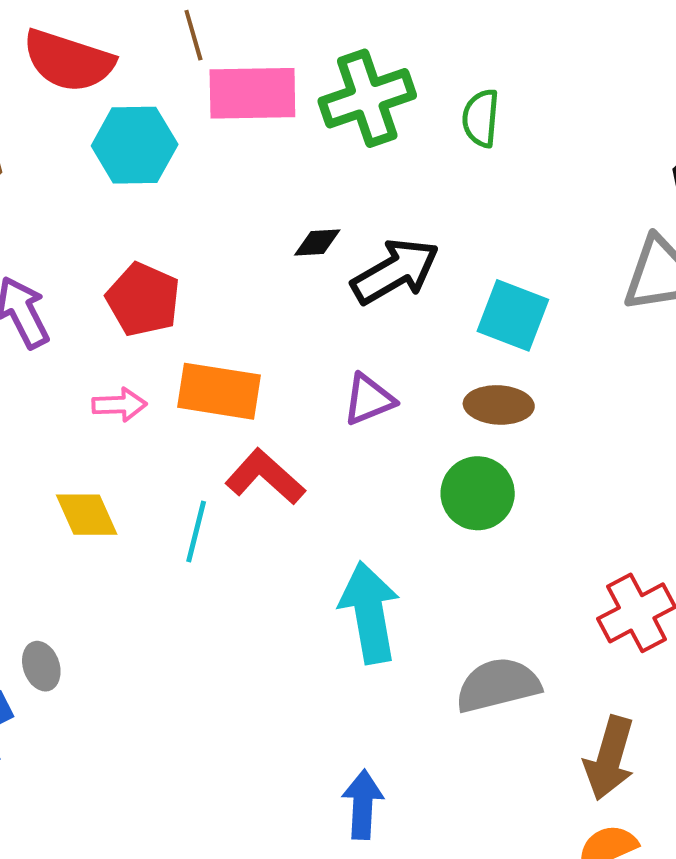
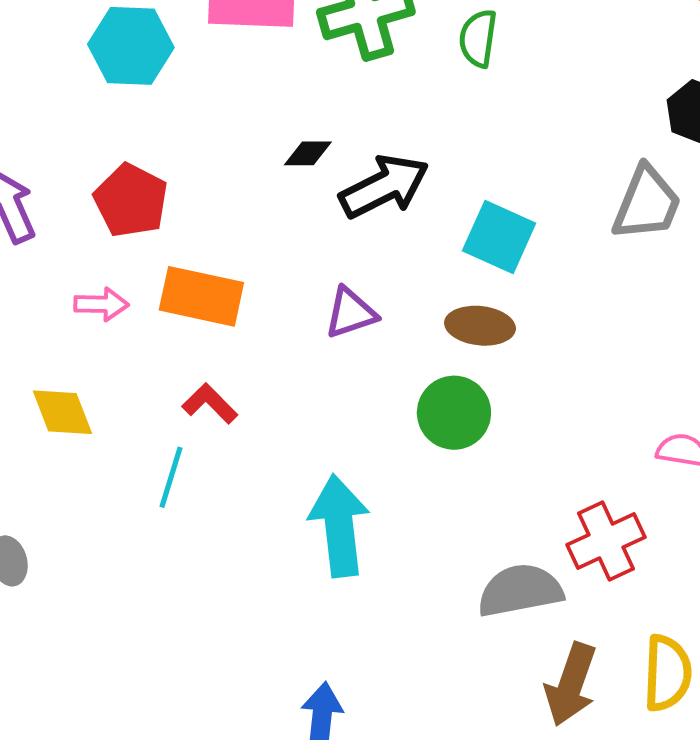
red L-shape: (265, 477) -> (210, 404), moved, size x0.7
cyan line: (196, 531) -> (171, 477), moved
gray semicircle: (498, 685) -> (520, 590), moved

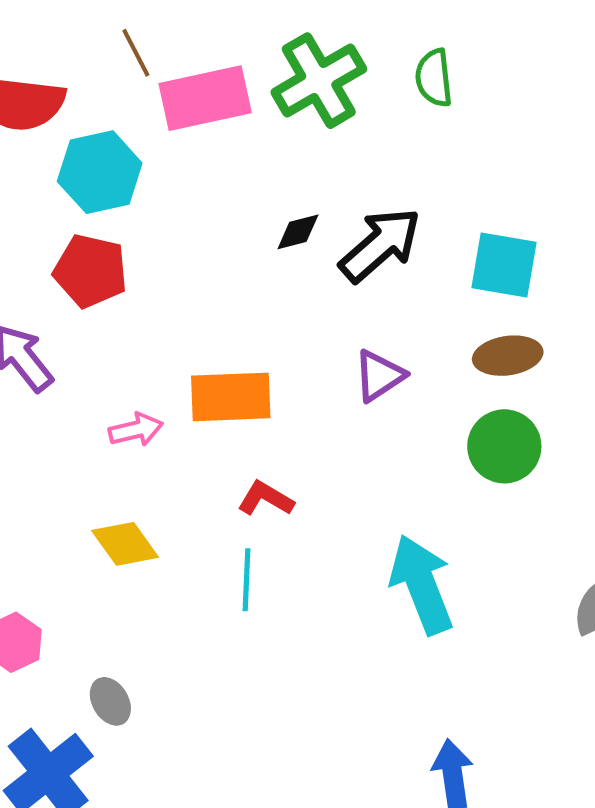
red pentagon: (131, 201) -> (91, 271), moved

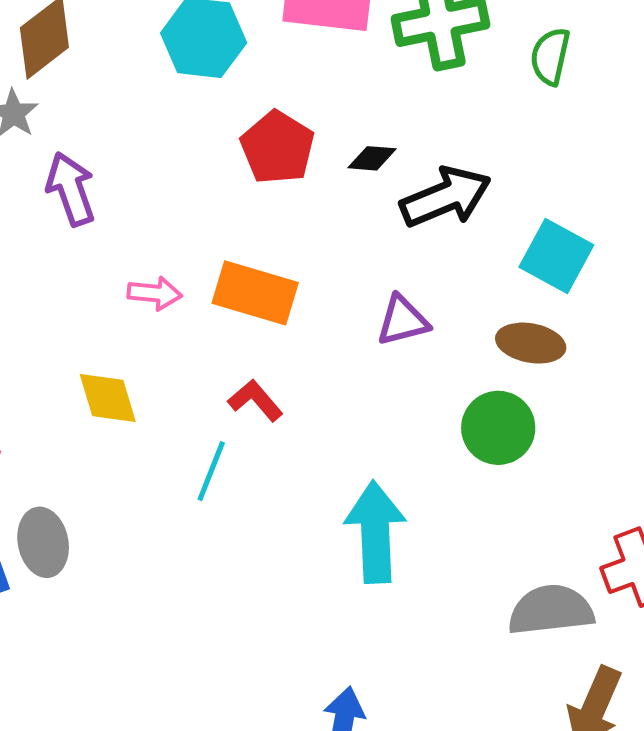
red pentagon: (91, 271) -> (277, 148), moved
gray ellipse: (110, 701) -> (43, 542), size x1.4

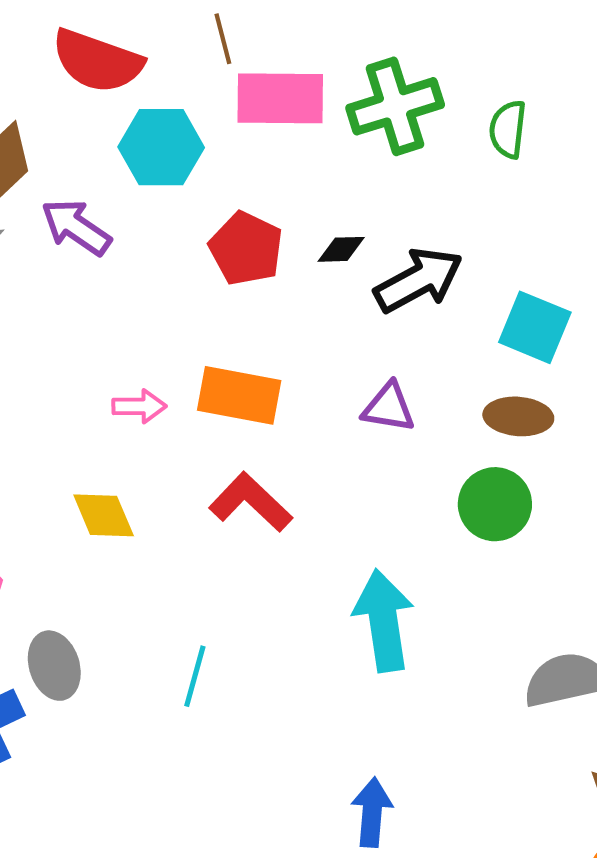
purple arrow: (71, 189) -> (76, 227), moved, turned -30
purple triangle: (403, 321) -> (389, 408), turned 30
red L-shape: (255, 400) -> (251, 502), size x1.5
cyan line: (211, 471) -> (195, 676), moved

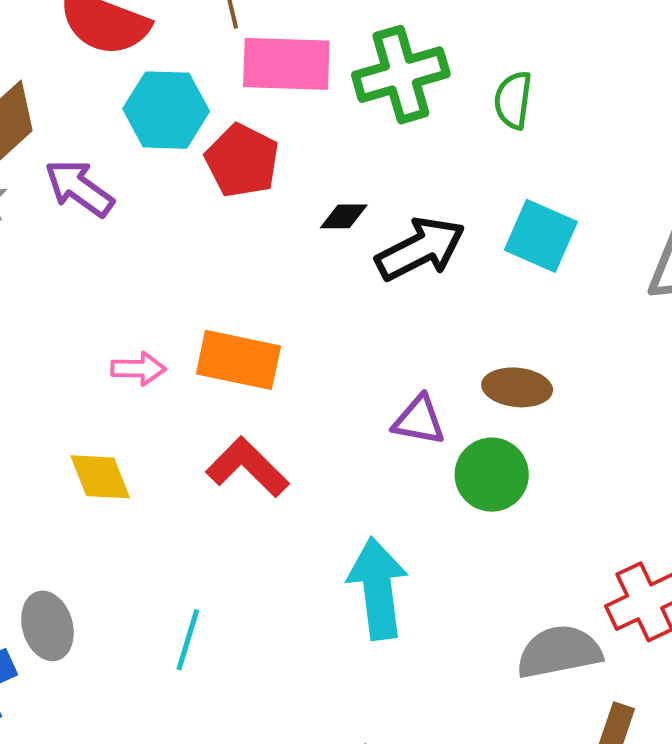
red pentagon: (246, 249) -> (242, 161), moved
cyan square: (535, 327) -> (541, 236), moved
purple triangle: (389, 408) -> (419, 420), moved

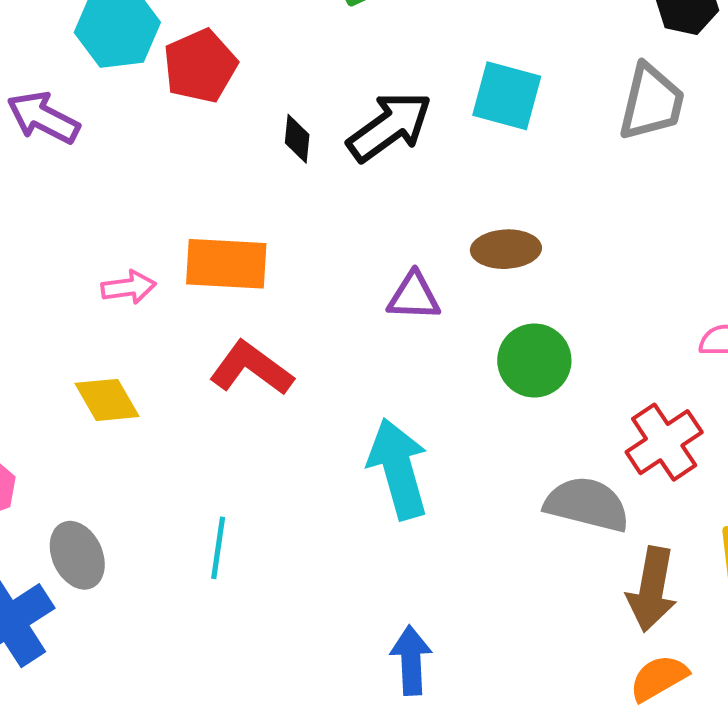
red pentagon: (242, 161) -> (200, 66), turned 30
black diamond: (344, 216) -> (297, 139), moved, turned -75
green circle: (492, 475) -> (534, 360), moved
gray semicircle: (559, 652) -> (587, 504), turned 34

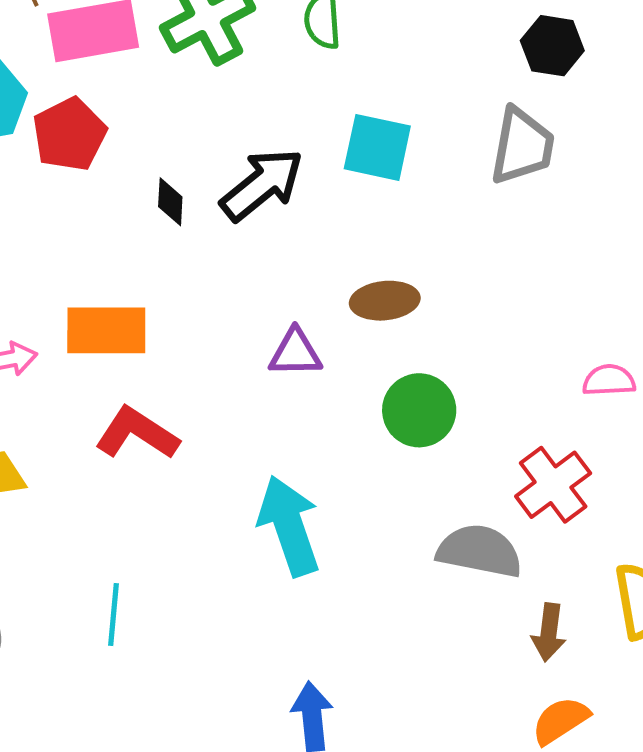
brown arrow: (652, 589) -> (549, 632), size x0.7

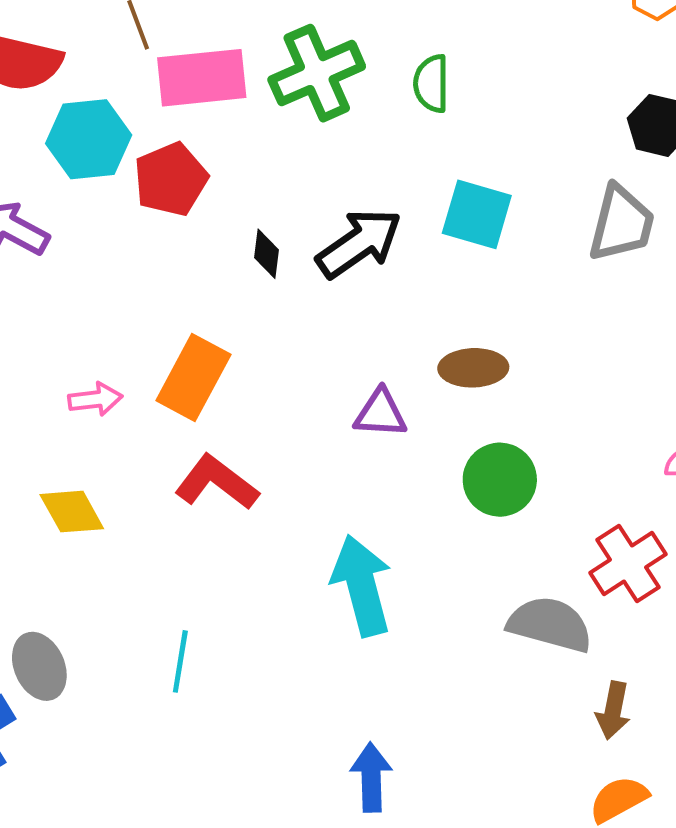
orange rectangle: (106, 330) -> (193, 377), turned -66

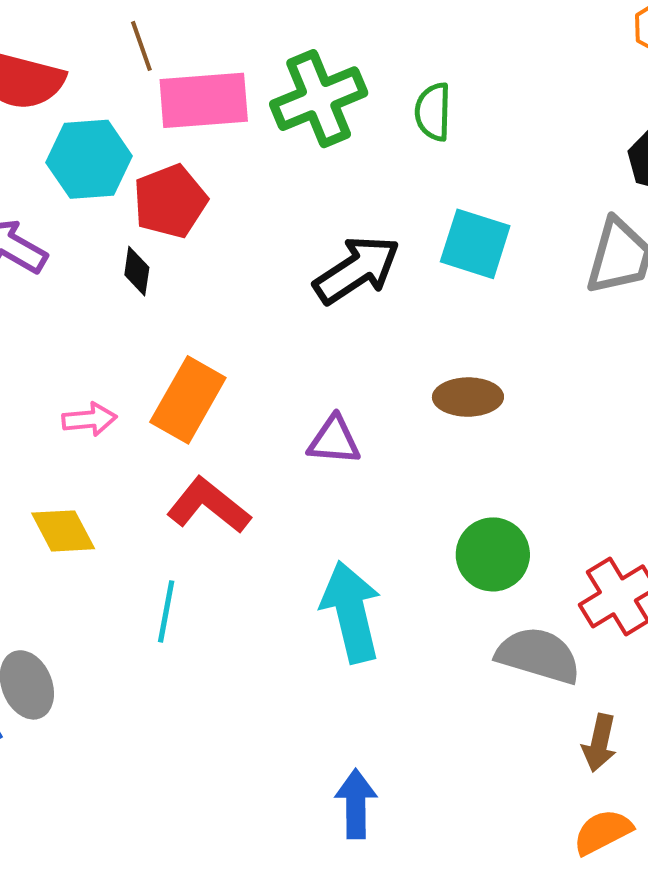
black diamond: (266, 254) -> (137, 271), moved
purple triangle: (380, 413) -> (334, 440), moved
green circle: (500, 480) -> (493, 554), moved
cyan line: (180, 661) -> (166, 611), moved

